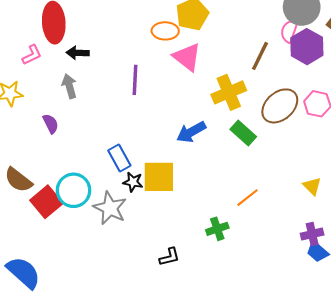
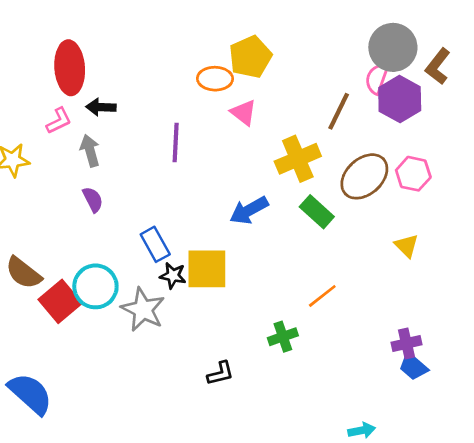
pink L-shape: (32, 55) -> (59, 121), moved
pink triangle: (187, 57) -> (244, 113), size x0.7
purple semicircle: (51, 124) -> (93, 200), moved
yellow triangle: (312, 186) -> (406, 246), moved

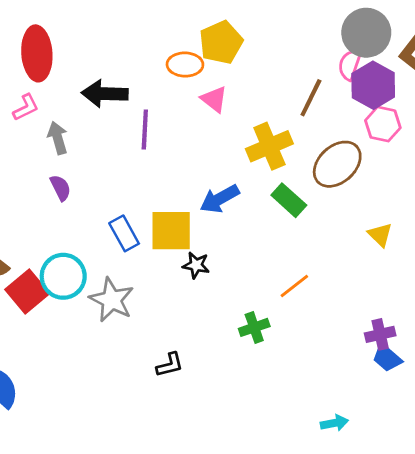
black arrow: (101, 107) -> (105, 94), moved, size x1.5
pink hexagon: (413, 174) -> (383, 124), moved
yellow square: (207, 269) -> (171, 231), moved
black star: (173, 276) -> (196, 265), moved
black L-shape: (220, 373) -> (170, 365), moved

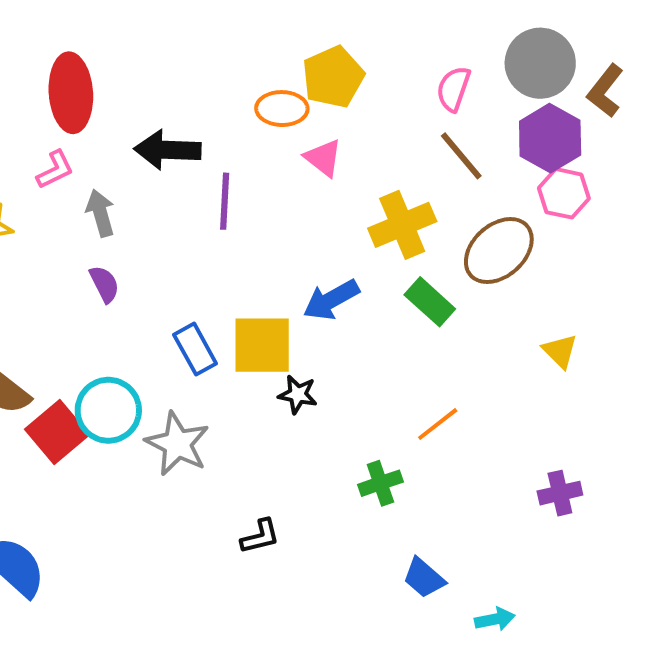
pink semicircle: (350, 65) -> (453, 89), moved
brown line: (311, 98) -> (461, 156), turned -66
blue trapezoid: (387, 358) -> (424, 578), moved

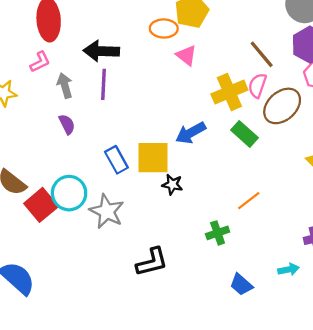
pink semicircle: (453, 89) -> (257, 86), moved
purple line: (225, 201) -> (103, 84), moved
black L-shape: (260, 536) -> (152, 262), size x1.5
cyan arrow: (495, 619) -> (289, 270), moved

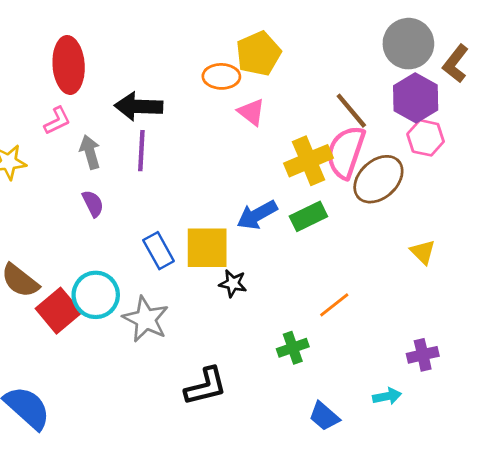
pink semicircle: (257, 86) -> (346, 152), size x1.6
green rectangle: (244, 134) -> (308, 216), moved, turned -68

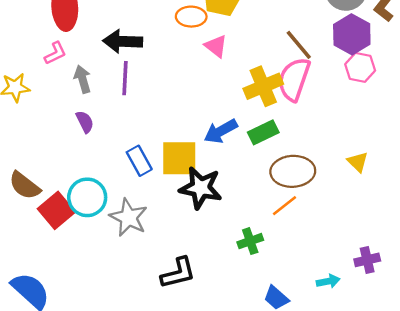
brown ellipse: (378, 179) -> (293, 171), moved, turned 39
black star: (233, 283) -> (201, 188), size x1.8
purple cross: (423, 355) -> (367, 260), moved

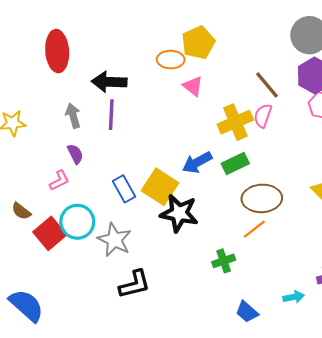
pink L-shape: (55, 53) -> (59, 180), moved
pink semicircle: (294, 79) -> (263, 116), size x0.6
yellow square: (179, 158) -> (160, 187), turned 33
brown semicircle: (25, 186) -> (21, 211), size x0.7
black L-shape: (178, 273) -> (135, 284), moved

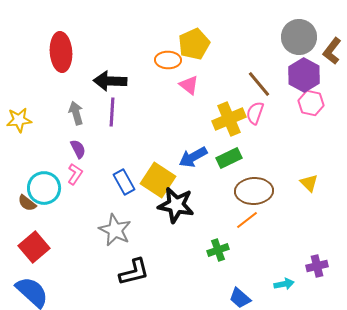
pink L-shape: (59, 180) -> (75, 174), moved, turned -30
cyan circle: (77, 222) -> (44, 188), moved
red square: (50, 233) -> (34, 247), moved

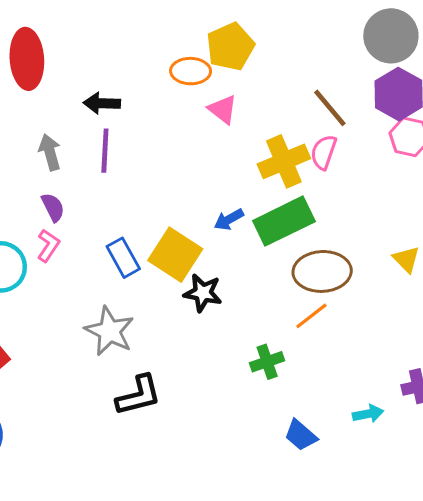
black arrow: (110, 81) -> (102, 103), size x0.7
blue arrow: (193, 157) -> (229, 219), size x0.7
green rectangle: (229, 158) -> (284, 221), size x1.5
black star: (176, 205) -> (203, 293), size x0.7

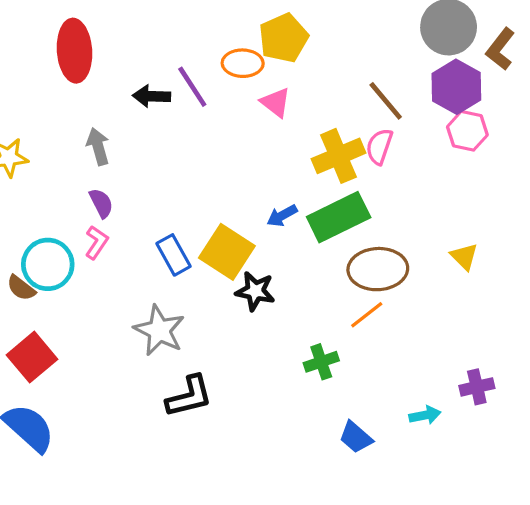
purple line: (105, 151) -> (192, 87), moved, turned -36

